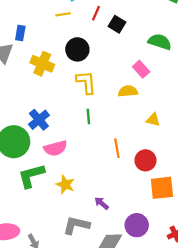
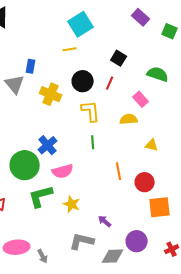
red line: (96, 13) -> (110, 83), moved

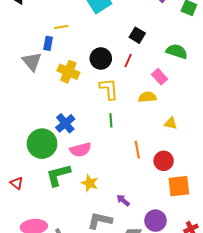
yellow line: (70, 49) -> (61, 27), moved

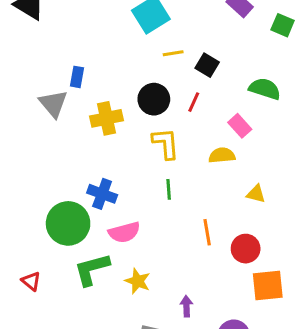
yellow line: (61, 27) -> (173, 53), moved
yellow cross: (68, 72) -> (107, 118), turned -35
blue cross: (65, 123) -> (102, 194), turned -30
purple arrow: (123, 200) -> (186, 306), turned 48

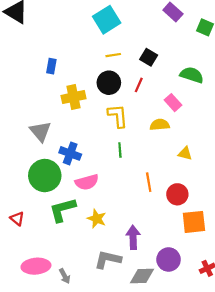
yellow line: (173, 53) -> (113, 55), moved
gray triangle: (53, 104) -> (40, 131), moved
purple arrow: (186, 306) -> (133, 237), size x1.5

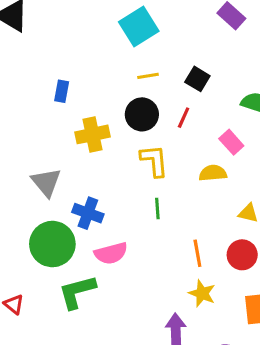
red circle: (177, 194) -> (242, 255), moved
yellow star: (97, 219) -> (202, 293), moved

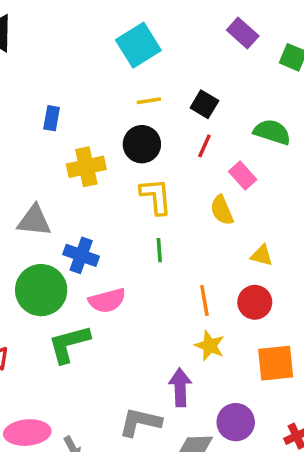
red line: (184, 118) -> (204, 146), moved
yellow semicircle: (213, 173) -> (222, 210), turned -108
gray triangle: (46, 182) -> (34, 221), turned -44

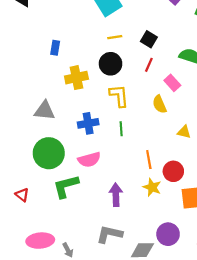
blue cross: (81, 255) -> (88, 123), moved, turned -30
red circle: (255, 302) -> (173, 171), moved
purple arrow: (180, 387) -> (116, 195), moved

